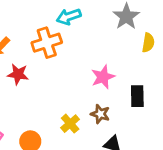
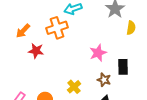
brown star: (100, 114) -> (104, 80), moved

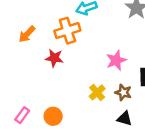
red star: (36, 51) -> (54, 58), moved
yellow cross: (74, 87) -> (97, 92), moved

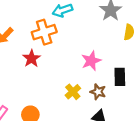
red star: (54, 58) -> (32, 59), turned 30

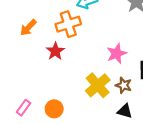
yellow cross: (73, 92) -> (98, 85), size x1.5

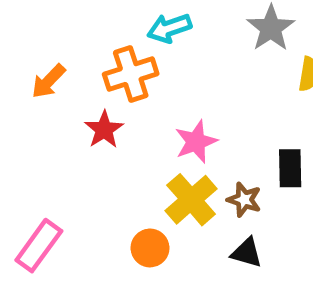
pink star: (117, 54) -> (196, 142), moved
pink rectangle: (24, 108) -> (39, 246), size x1.5
orange circle: (54, 109) -> (150, 248), moved

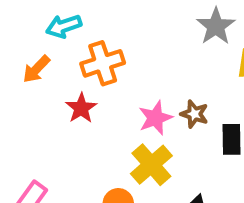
cyan arrow: (169, 28) -> (64, 26), moved
brown star: (244, 200) -> (194, 114), moved

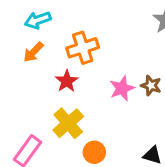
cyan arrow: (64, 26) -> (38, 20), moved
yellow cross: (151, 165) -> (68, 123), moved

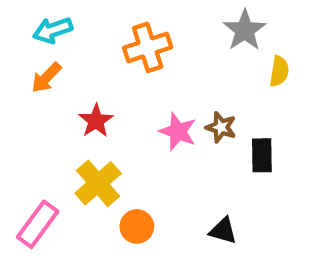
orange cross: (83, 48) -> (148, 47), moved
pink star: (122, 88) -> (178, 132), turned -30

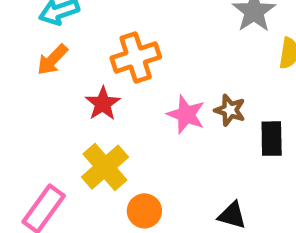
orange cross: (148, 47) -> (136, 57), moved

